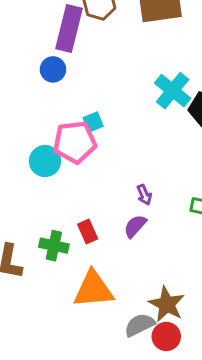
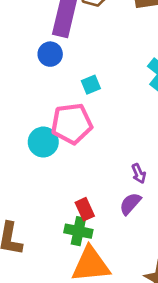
cyan square: (93, 122) -> (91, 85), moved
green cross: (54, 246) -> (78, 231), moved

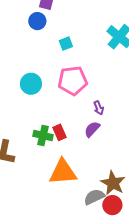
pink pentagon: (72, 124) -> (73, 81), moved
green cross: (78, 231) -> (43, 136), moved

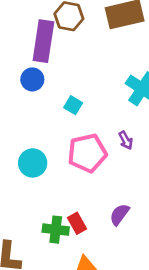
cyan square: (66, 44) -> (73, 105), turned -32
purple arrow: (99, 108) -> (126, 140), moved

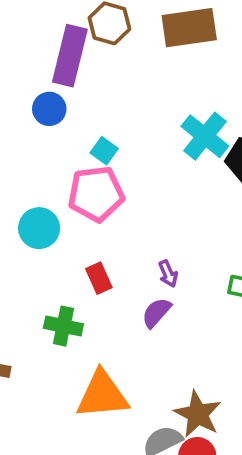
purple arrow: (126, 140) -> (168, 274), moved
pink pentagon: (87, 153) -> (96, 194), moved
red rectangle: (77, 223) -> (99, 278), moved

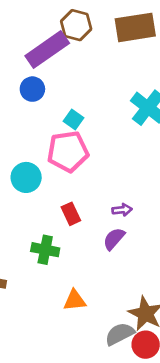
purple rectangle: (70, 56) -> (47, 49), turned 42
purple arrow: (168, 274) -> (122, 210), turned -72
orange triangle: (102, 395) -> (75, 300), size x0.6

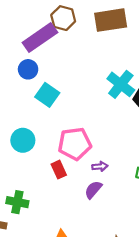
cyan square: (74, 119) -> (47, 95), moved, size x1.5
pink pentagon: (68, 151) -> (75, 144), moved
green cross: (45, 250) -> (17, 202), moved

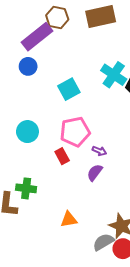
cyan square: (47, 95) -> (69, 89), moved, turned 30
purple arrow: (100, 166) -> (99, 151), turned 32

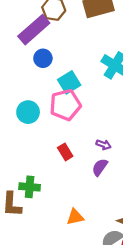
blue circle: (28, 66) -> (43, 58), moved
cyan circle: (27, 132) -> (28, 112), moved
pink pentagon: (75, 132) -> (65, 105), moved

